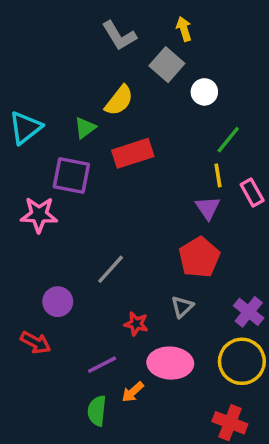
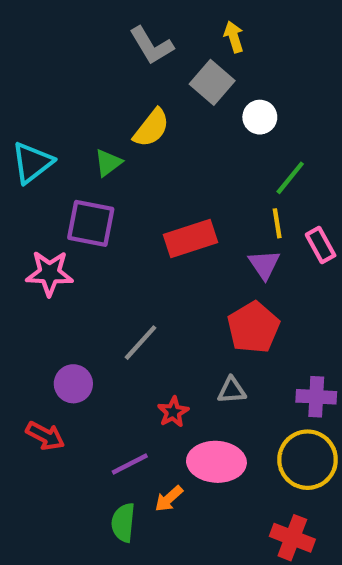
red rectangle: (133, 153) -> (190, 239), moved
gray triangle: (182, 307) -> (232, 390), turned 40
purple cross: (249, 312) -> (316, 397), turned -36
red star: (136, 324) -> (173, 412), turned 30

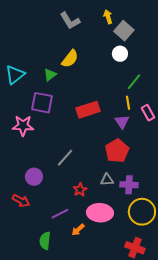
gray square: (212, 82) -> (124, 31), moved
purple cross: (316, 397) -> (129, 185), moved
green semicircle: (123, 523) -> (45, 241), moved

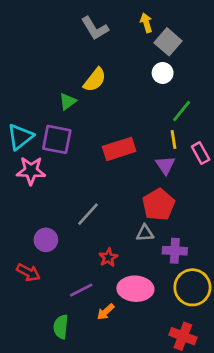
cyan triangle: (15, 75) -> (20, 137), moved
gray triangle: (107, 180) -> (145, 233), moved

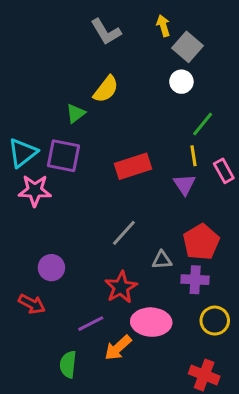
red pentagon: (159, 205) -> (201, 242), moved
gray line: (88, 214) -> (124, 233), moved
red star: (108, 258) -> (121, 287), size x1.5
yellow circle: (192, 287) -> (215, 321), size x0.7
orange arrow: (106, 312) -> (118, 348), size x1.4

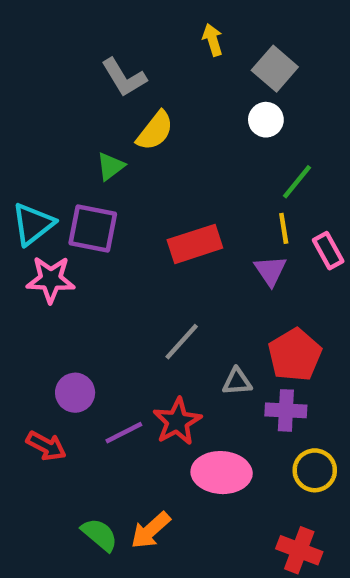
yellow arrow: (163, 26) -> (213, 40), moved
gray L-shape: (106, 32) -> (124, 78), moved
purple line: (91, 324) -> (124, 433), moved
orange arrow: (118, 348) -> (151, 530), moved
green semicircle: (68, 364) -> (99, 535), turned 124

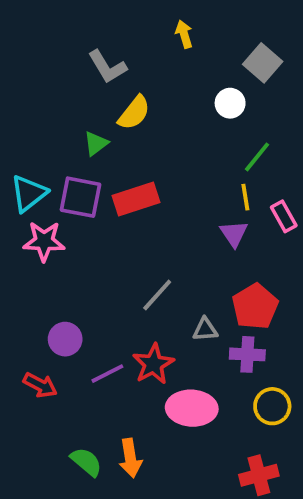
gray square: (275, 69) -> (263, 63), moved
red rectangle: (195, 244) -> (136, 199), moved
orange arrow: (151, 530) -> (130, 458), turned -57
red cross: (299, 550) -> (259, 475), turned -36

